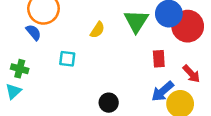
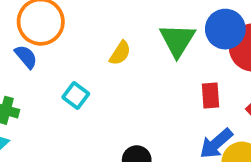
cyan square: (67, 59) -> (76, 96), turned 30

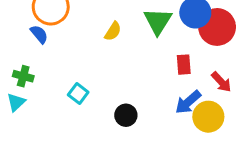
cyan square: (76, 96) -> (78, 94), moved

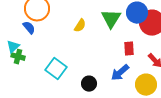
cyan square: (78, 94) -> (56, 69), size x1.5
cyan triangle: (16, 102) -> (13, 47), moved
blue arrow: (188, 102) -> (120, 73), moved

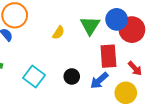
red rectangle: (129, 49) -> (108, 56), size x1.6
black circle: (89, 84) -> (72, 76), moved

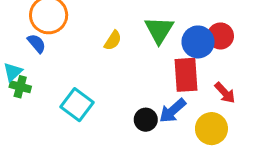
blue circle: (117, 19) -> (198, 42), moved
red circle: (132, 30) -> (220, 36), size x0.7
black circle: (72, 76) -> (146, 120), moved

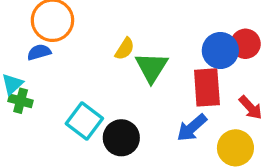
green triangle: (159, 30) -> (152, 67), moved
blue semicircle: (37, 43) -> (39, 52), turned -66
black circle: (146, 120) -> (121, 138), moved, size x1.4

